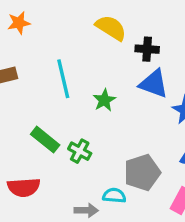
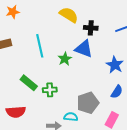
blue triangle: (154, 84) -> (84, 49), moved
green cross: (80, 151) -> (50, 90), turned -32

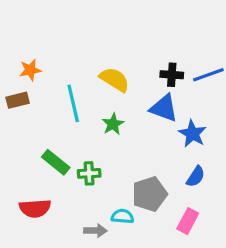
orange star: (13, 12) -> (30, 70), moved
yellow semicircle: (69, 15) -> (115, 80), moved
black cross: (91, 28) -> (172, 75), moved
blue triangle: (84, 49) -> (164, 108), moved

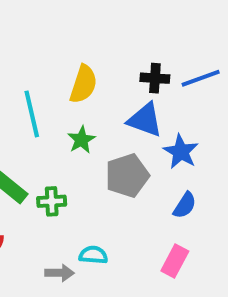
yellow semicircle: (115, 80) -> (83, 84), turned 76
gray pentagon: (150, 194) -> (127, 176), moved

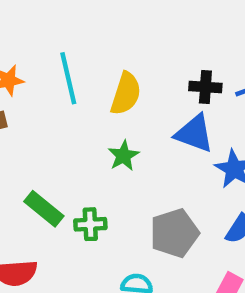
cyan line: (32, 114) -> (68, 78), moved
gray pentagon: (127, 176) -> (174, 233), moved

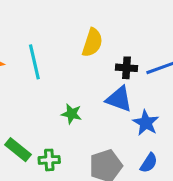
yellow semicircle: (126, 94) -> (92, 43), moved
green star: (124, 156) -> (72, 114), turned -30

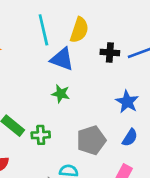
cyan line: (34, 62) -> (43, 30), moved
blue triangle: (119, 99) -> (62, 59), moved

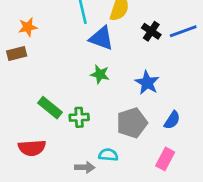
black cross: (110, 52) -> (151, 31), turned 30
blue star: (127, 102) -> (147, 83), moved

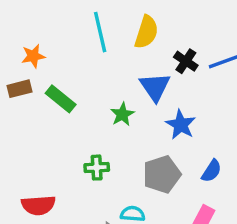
blue triangle: (101, 38) -> (155, 87), moved, turned 36
green star: (100, 74) -> (122, 114), turned 30
green rectangle: (50, 108) -> (61, 99), moved

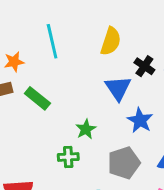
cyan line: (100, 32) -> (52, 41), moved
green star: (122, 114) -> (86, 129), moved

